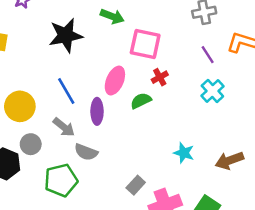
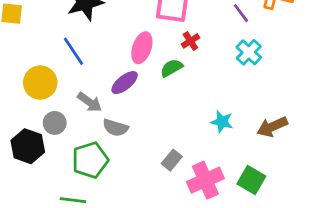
blue line: (66, 91) -> (73, 51), moved
purple ellipse: (97, 111) -> (125, 83), turned 55

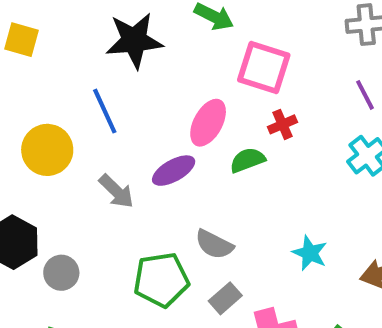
gray circle: (55, 123) -> (61, 273), moved
gray semicircle: (115, 128) -> (214, 244), moved
green pentagon: (90, 160) -> (161, 280), moved

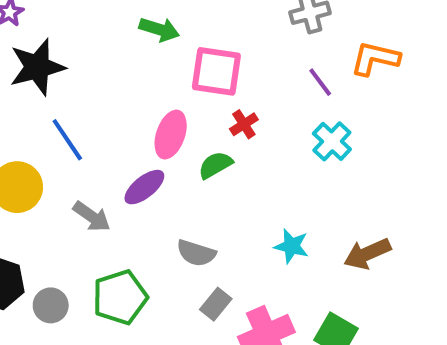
black star: (134, 40) -> (37, 67), moved
green pentagon: (161, 280) -> (120, 297), moved

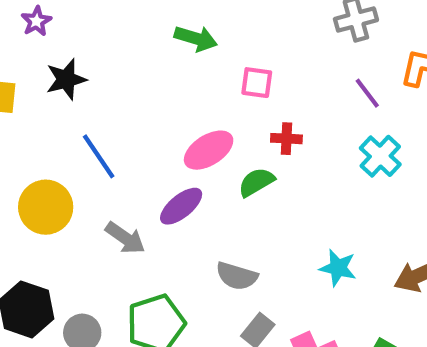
black star: (37, 67) -> (66, 79), size x0.7
pink square: (216, 71) -> (257, 83), size x0.6
red cross: (244, 124) -> (286, 139), turned 36
pink ellipse: (171, 135) -> (209, 150), turned 39

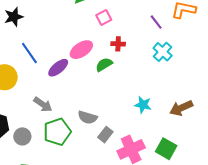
pink square: (257, 83) -> (104, 18), turned -35
purple ellipse: (181, 206) -> (58, 68), moved
gray arrow: (125, 238) -> (43, 104), moved
gray semicircle: (237, 276) -> (88, 117), moved

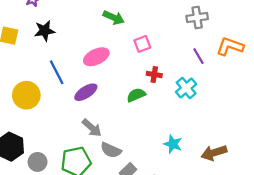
pink ellipse: (81, 50) -> (96, 57), moved
cyan cross: (163, 52) -> (186, 88), moved
gray arrow: (43, 104) -> (92, 128), moved

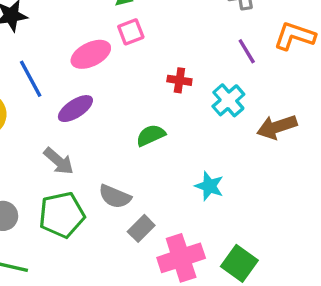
pink square: (142, 44) -> (131, 32), moved
green semicircle: (136, 95) -> (151, 135), moved
gray arrow: (92, 128) -> (59, 161), moved
brown arrow: (214, 153) -> (277, 127), moved

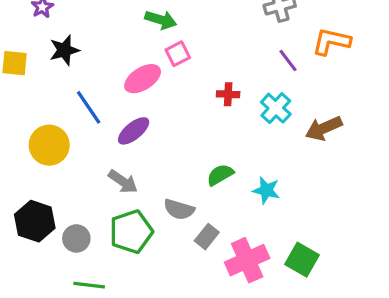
green semicircle: (151, 135) -> (220, 175), moved

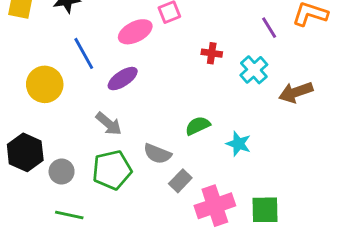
green square: (302, 260) -> (265, 210), turned -36

